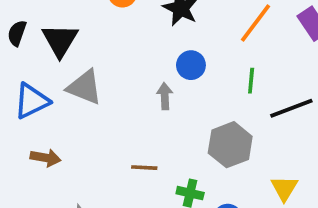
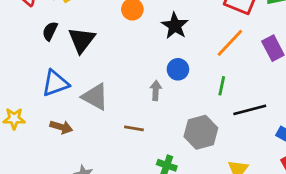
gray triangle: (85, 87) -> (95, 97), moved
brown line: (144, 168) -> (134, 128), moved

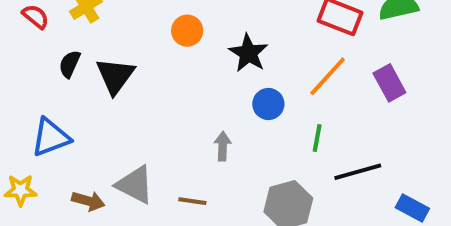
blue circle: (178, 69) -> (268, 104), moved
blue triangle: (55, 83) -> (51, 137), moved
gray triangle: (95, 97) -> (135, 185), moved

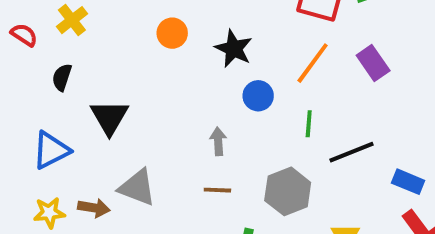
black triangle: (115, 76) -> (109, 117), moved
yellow star: (21, 190) -> (49, 213), moved
brown line: (192, 201) -> (217, 190), moved

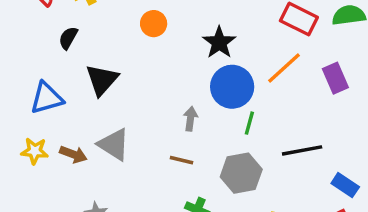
orange circle: (172, 33) -> (154, 24), moved
blue circle: (258, 96) -> (232, 87), size x1.6
green line: (309, 124) -> (249, 123), moved

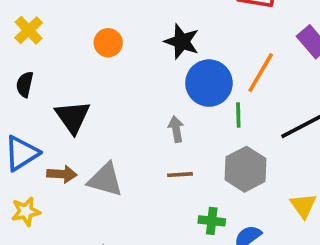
orange line: (284, 68) -> (261, 73), moved
brown arrow: (73, 154) -> (62, 174), moved

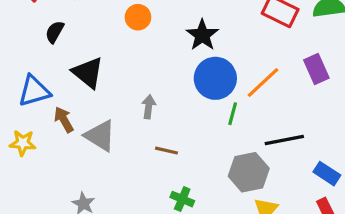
black triangle: (73, 117) -> (88, 73), turned -32
gray arrow: (176, 129) -> (149, 107), moved
gray hexagon: (246, 169) -> (249, 172), moved
brown arrow: (62, 174) -> (64, 120), turned -140

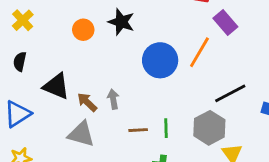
black star: (202, 35) -> (121, 22), moved
purple rectangle: (316, 69) -> (225, 23), moved
green line: (233, 114) -> (166, 128), moved
brown arrow: (64, 120) -> (87, 102), moved

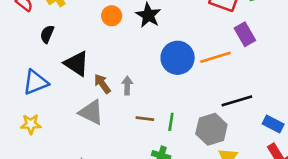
orange line: (199, 52) -> (216, 57), turned 32

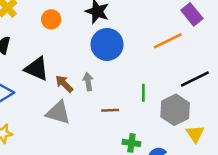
orange circle: (112, 16) -> (51, 19), moved
blue circle: (178, 58) -> (107, 44), moved
green line: (171, 122) -> (143, 93), moved

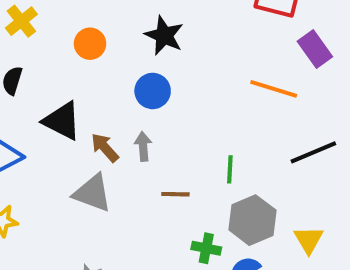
orange line: (168, 41) -> (274, 89), turned 40
blue circle: (107, 44) -> (153, 91), moved, size x0.7
gray hexagon: (175, 110) -> (252, 220), moved

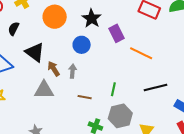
orange circle: (90, 44) -> (55, 17), size x1.5
purple rectangle: (315, 49) -> (116, 33), moved
gray triangle: (92, 193) -> (44, 90), turned -30

